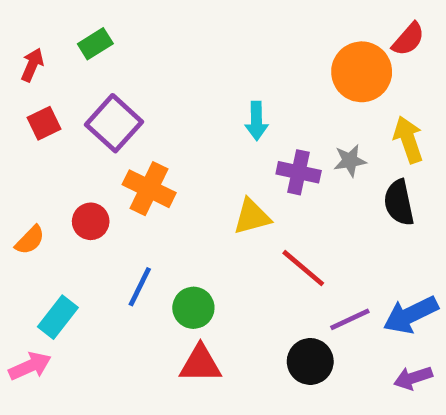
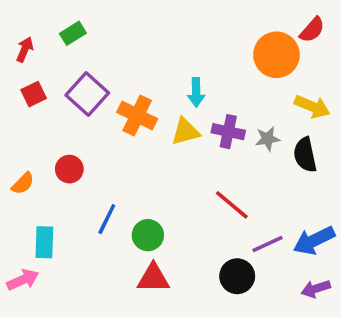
yellow arrow: (408, 140) -> (312, 107), turned 132
gray star: (350, 161) -> (268, 139), moved
orange cross: (149, 189) -> (137, 116), moved
yellow triangle: (252, 217) -> (185, 132), moved
cyan rectangle: (58, 317) -> (44, 242), turned -36

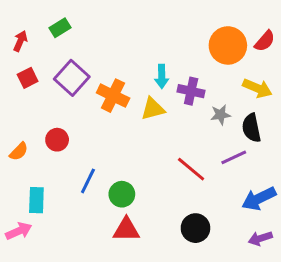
red semicircle: (312, 30) -> (265, 41), moved
purple cross: (228, 132) -> (191, 91), moved
purple line: (268, 244) -> (234, 157), moved

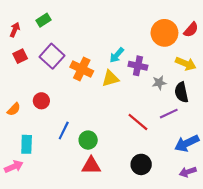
cyan arrow: (162, 76) -> (117, 55), turned 42

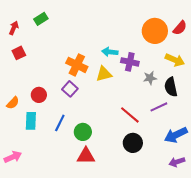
cyan arrow: (117, 55) -> (110, 52), turned 56
purple square: (52, 56) -> (70, 89), moved, size x0.7
cyan rectangle: (27, 144) -> (31, 121), moved
black circle: (141, 164) -> (133, 143), moved

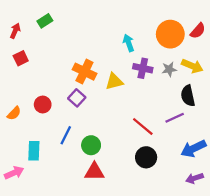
cyan arrow: (110, 52) -> (128, 43), moved, turned 63
gray star: (150, 78) -> (169, 69), moved
cyan rectangle: (31, 121) -> (34, 151), moved

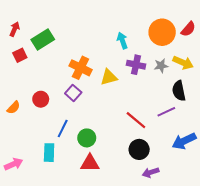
green rectangle: (45, 21) -> (43, 40), moved, size x1.5
cyan rectangle: (34, 151) -> (49, 153), moved
purple arrow: (194, 178) -> (151, 172), moved

